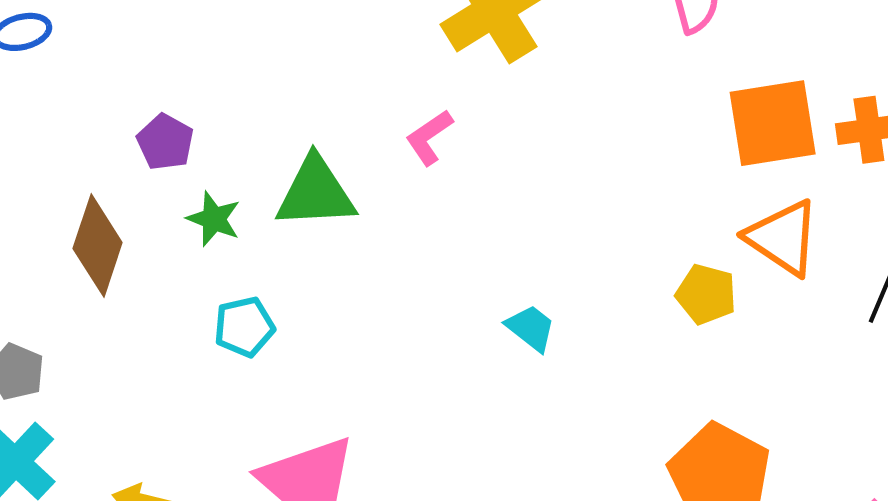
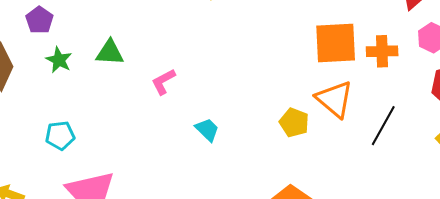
pink L-shape: (429, 137) -> (163, 82), moved
green triangle: (316, 193) -> (110, 53), size x0.7
cyan pentagon: (244, 327) -> (60, 135), moved

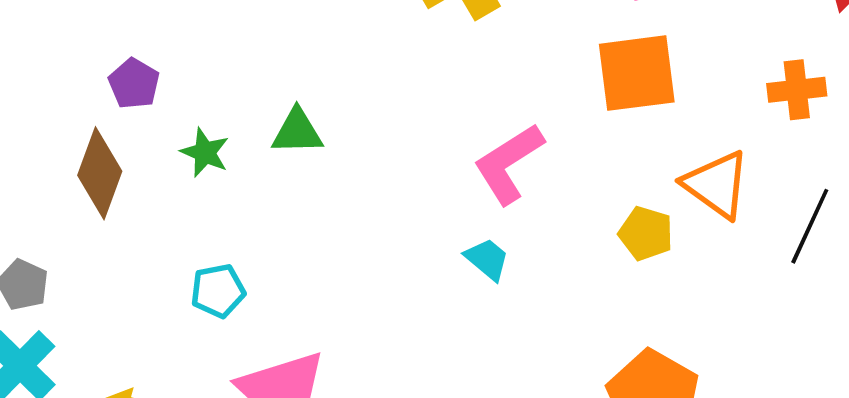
purple pentagon: (39, 20) -> (134, 84), moved
orange square: (336, 43) -> (637, 73), moved
pink L-shape: (163, 82) -> (509, 164), moved, size x1.6

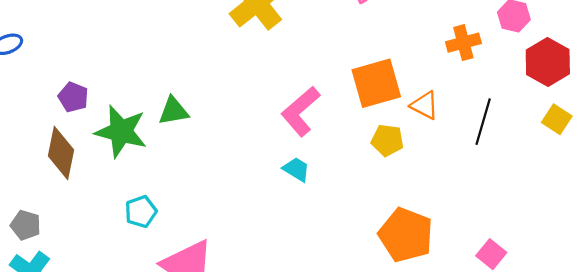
orange square: (637, 73) -> (376, 83), moved
green star: (205, 153) -> (121, 131), size x1.8
orange triangle: (716, 185) -> (425, 105), size x0.7

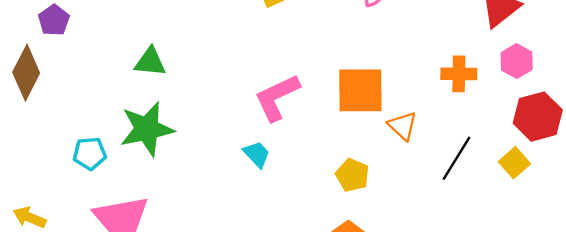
yellow square: (557, 119) -> (514, 163), moved
green star: (121, 131) -> (147, 129), moved, turned 30
yellow pentagon: (387, 140) -> (352, 175), moved

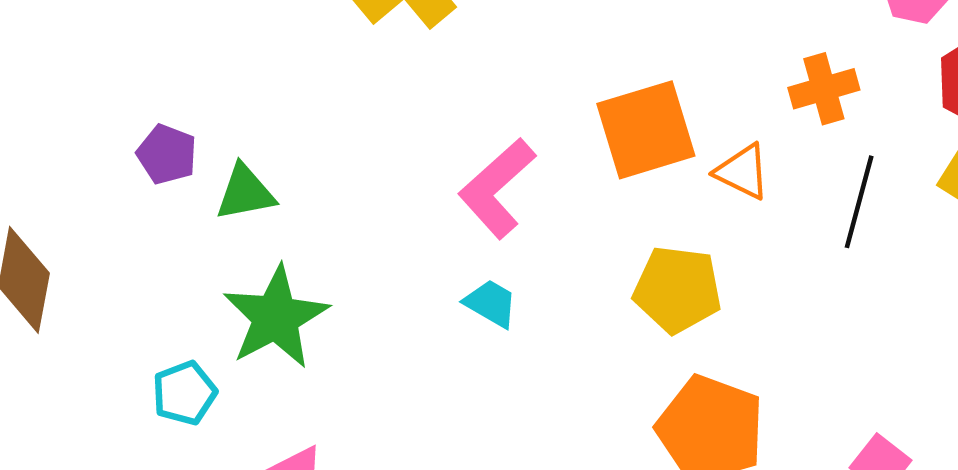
purple pentagon: (54, 20) -> (167, 154), moved
orange cross: (459, 74) -> (824, 89), moved
yellow pentagon: (352, 175) -> (677, 289), size x1.4

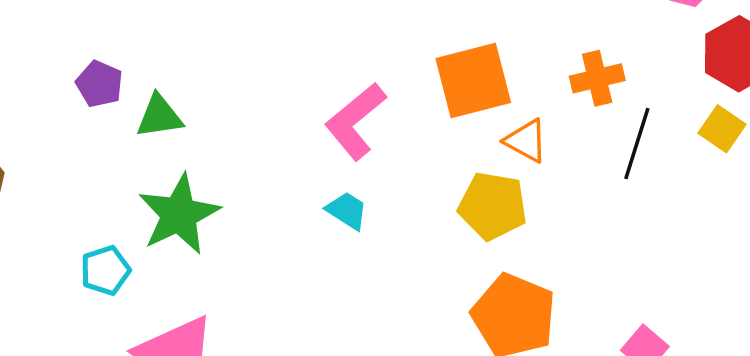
orange cross: (824, 89) -> (597, 78), moved
orange triangle: (742, 172) -> (526, 141), moved

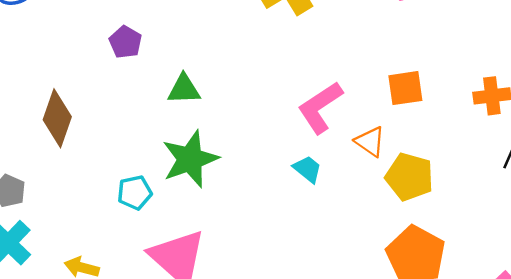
orange square: (473, 81) -> (405, 88), size x0.7
purple pentagon: (99, 84) -> (126, 42), moved
orange triangle: (526, 141) -> (370, 142), moved

